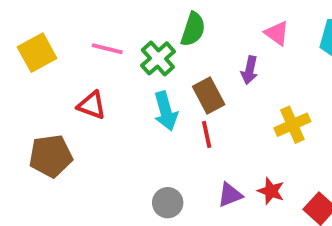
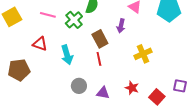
cyan arrow: (166, 111) -> (67, 55), moved
purple triangle: (230, 195) -> (103, 93), moved, turned 32
gray circle: (168, 203) -> (79, 86), moved

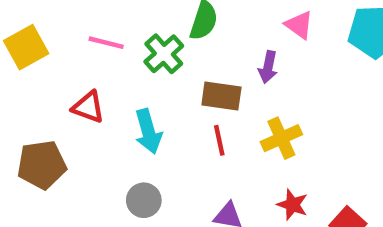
brown rectangle: (100, 39) -> (221, 96), turned -54
yellow cross: (143, 54) -> (281, 138), moved
gray circle: (79, 86) -> (144, 200), moved

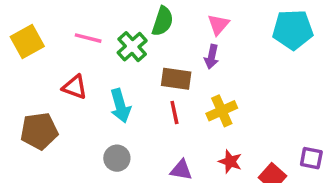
pink triangle: (299, 25) -> (218, 25), moved, turned 35

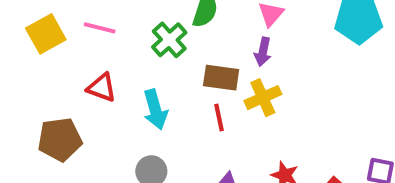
pink line: (88, 38) -> (100, 28), moved
yellow cross: (222, 111) -> (263, 98), moved

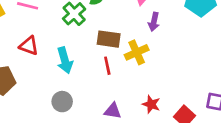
purple arrow: (263, 52) -> (154, 22), moved

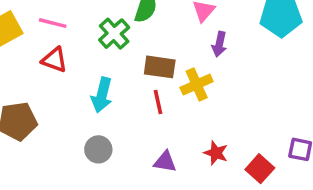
red triangle: (29, 46) -> (54, 60), moved
cyan arrow: (65, 60) -> (102, 95), turned 30

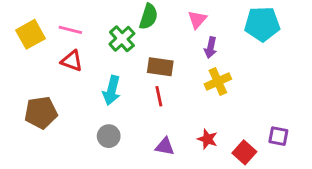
yellow cross: (197, 84) -> (218, 82), moved

